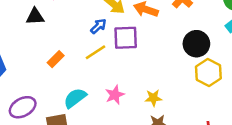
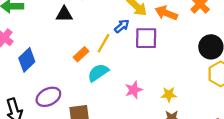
yellow line: (96, 52) -> (104, 43), moved, turned -30
cyan semicircle: (75, 98) -> (98, 73), moved

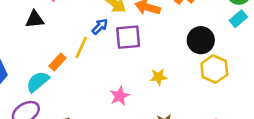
cyan semicircle: (98, 73) -> (38, 82), moved
yellow star: (169, 95) -> (159, 77), moved

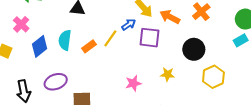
black circle: (201, 40) -> (194, 49), moved
cyan semicircle: (38, 82) -> (65, 40), moved, turned -54

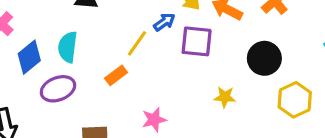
orange rectangle: (89, 46) -> (116, 75), moved
purple ellipse: (56, 82) -> (58, 89), moved
pink star: (133, 83) -> (154, 120), moved

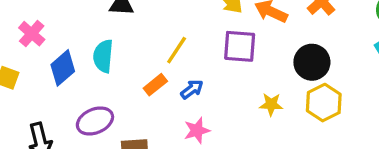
blue arrow: (164, 22) -> (192, 89), moved
purple ellipse: (58, 89) -> (95, 121), moved
yellow hexagon: (295, 100) -> (324, 103), moved

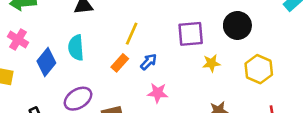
purple square: (240, 46) -> (191, 34), moved
yellow hexagon: (324, 103) -> (259, 69), moved
pink star: (197, 130) -> (158, 93), turned 30

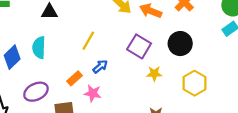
purple square: (191, 34) -> (139, 46), turned 30
orange rectangle: (120, 63) -> (74, 78), moved
pink star: (158, 93) -> (93, 93), moved

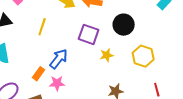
yellow line: (88, 41) -> (42, 27), moved
blue arrow: (100, 67) -> (59, 59), size x1.5

